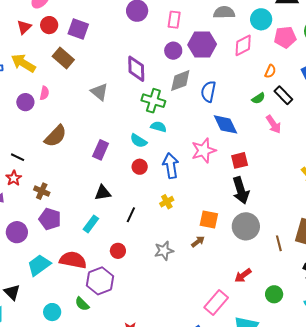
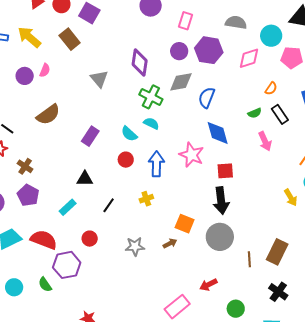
pink star: (204, 151) -> (192, 155), turned 30

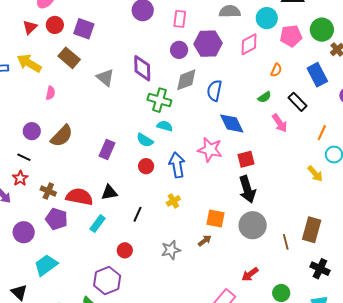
purple circle: (25, 76) -> (32, 131), moved
gray triangle: (99, 79) -> (105, 78), moved
black rectangle: (280, 114) -> (298, 102), moved
red semicircle: (44, 240) -> (79, 197), moved

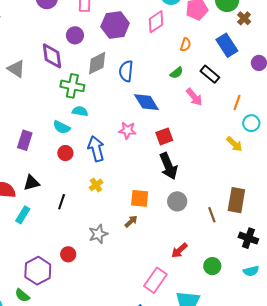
purple circle: (179, 50) -> (75, 35), moved
pink star: (210, 150) -> (127, 130), size x0.7
gray circle: (253, 225) -> (177, 201), size x0.7
red circle: (125, 250) -> (68, 254), moved

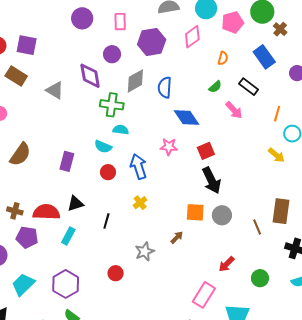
orange square: (140, 198) -> (195, 212), moved
purple hexagon: (38, 271) -> (66, 284), moved

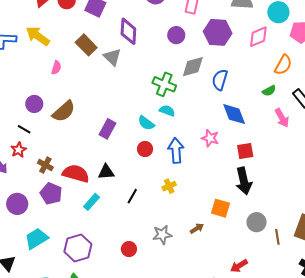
orange semicircle: (223, 58) -> (283, 65), size x1.5
brown rectangle: (16, 76) -> (86, 45), moved
purple diamond: (90, 76) -> (128, 31), moved
gray circle: (222, 215) -> (257, 222), moved

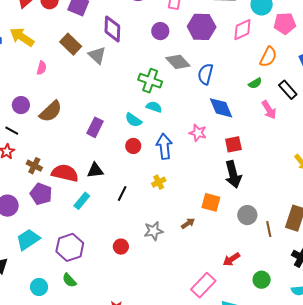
gray diamond: (193, 67) -> (178, 62), turned 65

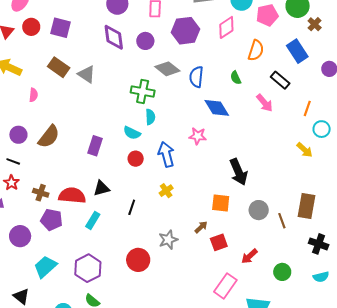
purple diamond: (112, 29) -> (114, 37), moved
green semicircle: (255, 83) -> (236, 78), moved, turned 104
cyan semicircle: (154, 107) -> (150, 117), turned 77
red square: (233, 144) -> (219, 242), moved
red circle: (121, 247) -> (138, 260), size x1.5

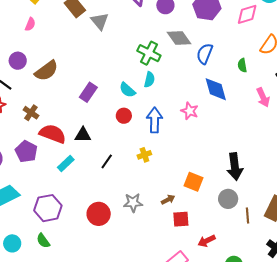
pink semicircle: (33, 95) -> (30, 24), moved
black arrow: (239, 172) -> (235, 167), moved
brown cross: (41, 193) -> (31, 113), moved

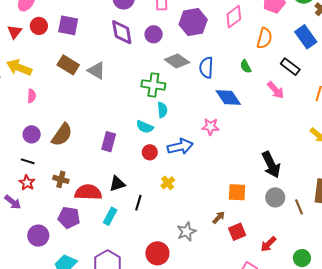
blue arrow: (155, 120) -> (180, 147), turned 95
yellow cross: (144, 155) -> (168, 183), moved
black line: (107, 161) -> (138, 203), moved

